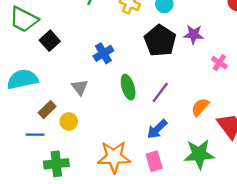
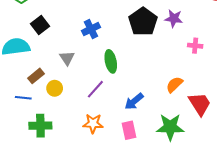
black square: (50, 41) -> (40, 25), moved
pink cross: (219, 63) -> (195, 46), turned -32
purple line: (160, 92) -> (95, 89), moved
orange star: (114, 157) -> (93, 124), size x0.7

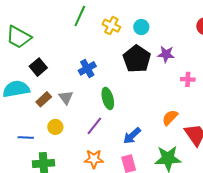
brown rectangle: (36, 76) -> (44, 99), moved

